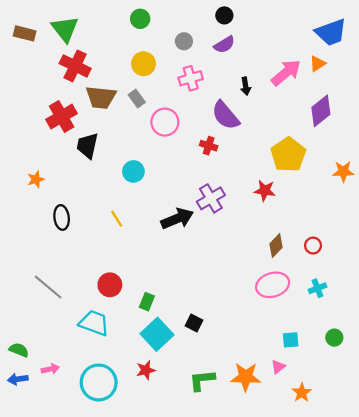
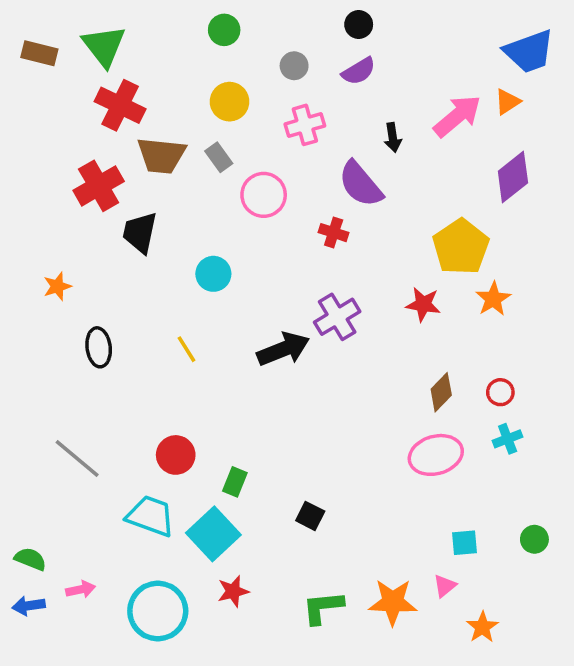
orange star: (343, 171) -> (493, 299), moved, turned -30
cyan cross: (317, 288) -> (508, 439), moved
cyan square: (157, 334) -> (213, 534), moved

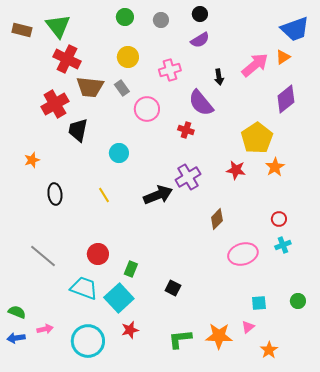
gray circle: (294, 66) -> (161, 20), moved
brown diamond: (441, 392) -> (217, 219), moved

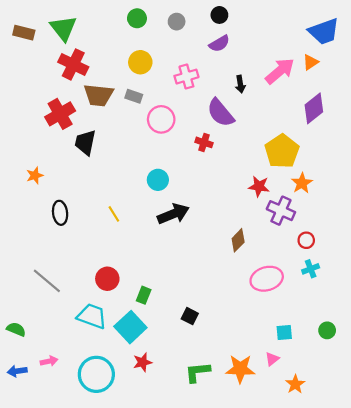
gray rectangle: (122, 88) -> (134, 96), turned -35
cyan circle: (119, 153) -> (158, 180), moved
purple cross: (188, 177) -> (281, 211), moved, turned -35
green semicircle: (17, 312) -> (16, 329), moved

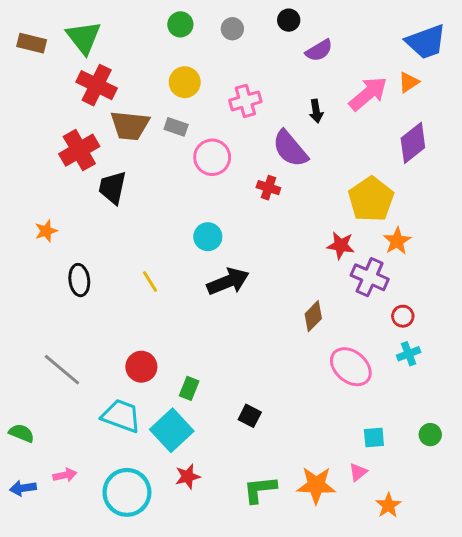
purple semicircle: (219, 44) -> (319, 50), moved
pink ellipse: (267, 279) -> (351, 367), turned 56

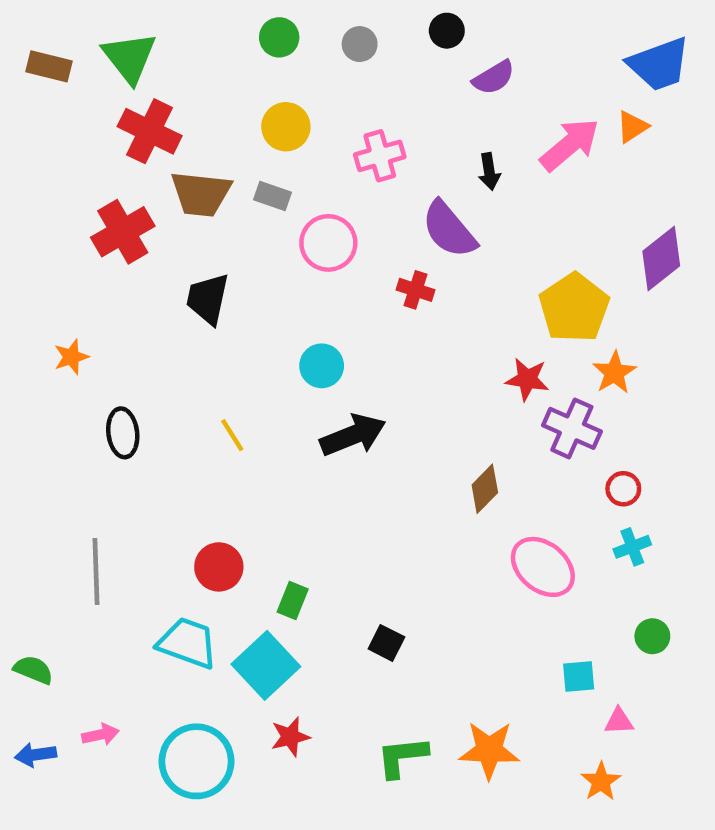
purple diamond: (413, 143) -> (661, 259), moved
black trapezoid: (112, 188) -> (208, 299), moved
gray line: (62, 370) -> (96, 571), turned 48
green circle: (430, 435) -> (652, 636), moved
pink triangle: (358, 472) -> (619, 721), moved, turned 36

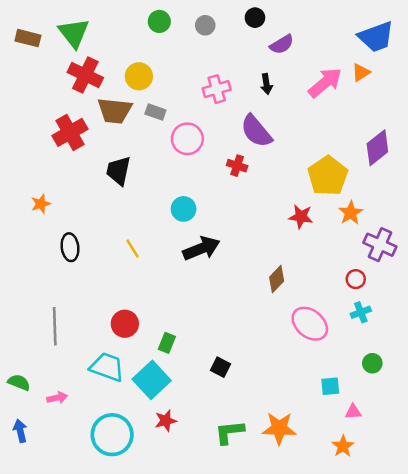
yellow circle: (286, 127) -> (139, 76), moved
black arrow: (489, 171) -> (266, 84), moved
purple cross: (572, 428) -> (380, 245), moved
pink arrow: (100, 735) -> (57, 398), moved
blue arrow: (36, 755) -> (20, 431), turned 85

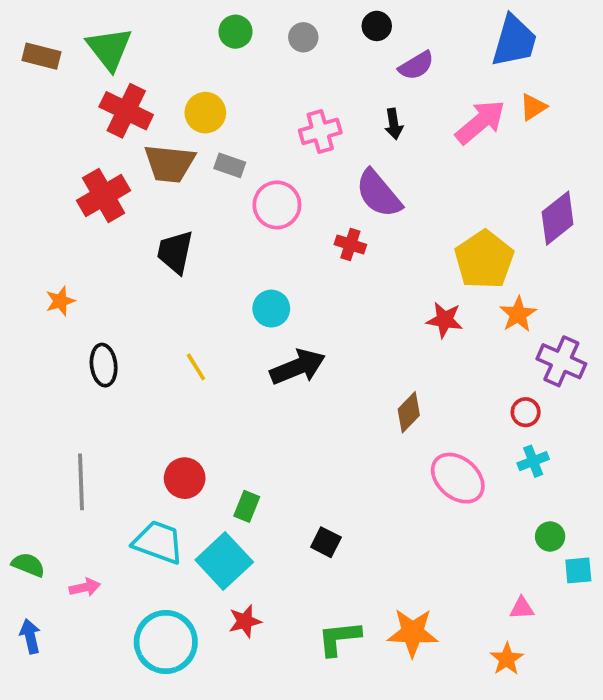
blue trapezoid: (376, 37) -> (514, 41), moved, turned -54
cyan square: (330, 386) -> (578, 570), moved

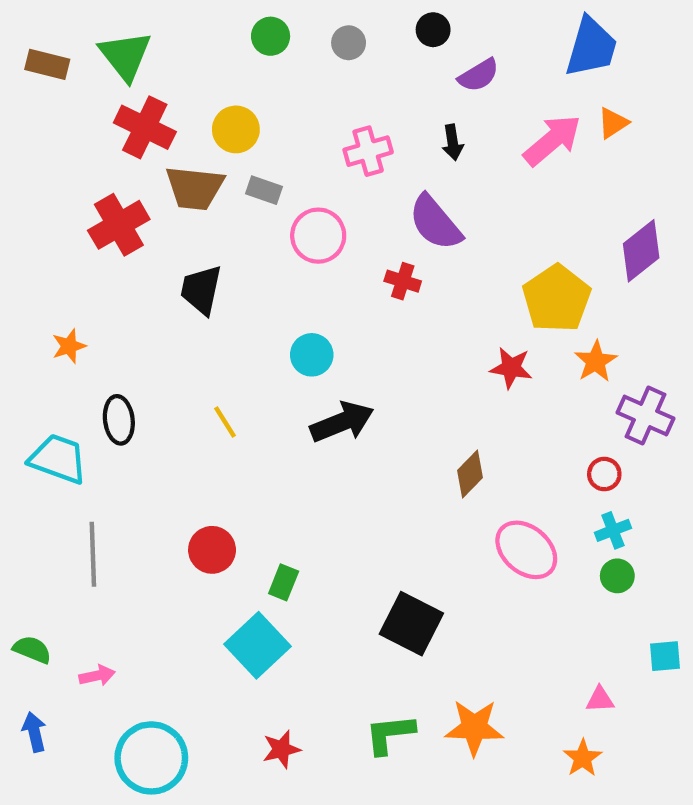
green circle: (550, 536) -> (617, 576), moved
cyan trapezoid: (158, 542) -> (58, 459), moved
black square: (326, 542) -> (411, 624), moved, size x1.8
red star: (245, 621) -> (281, 749), moved
cyan circle: (166, 642) -> (151, 758), moved

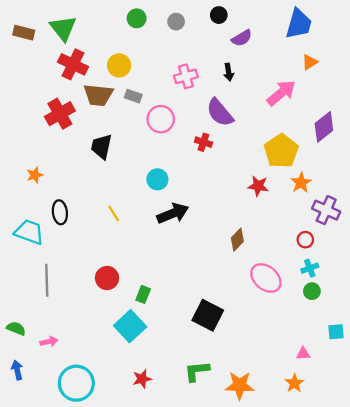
pink arrow: (552, 140) -> (281, 93), moved
orange star: (474, 728) -> (240, 385), moved

